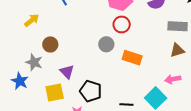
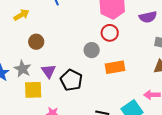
orange rectangle: (132, 58) -> (115, 67), turned -36
gray star: (34, 62) -> (23, 69), moved
black pentagon: (91, 91) -> (71, 80), moved

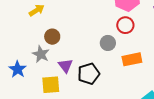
gray star: (23, 69) -> (41, 54), moved
black pentagon: (71, 80) -> (89, 74), turned 30

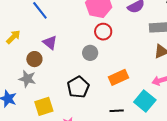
orange rectangle: (132, 59) -> (119, 77), moved
purple triangle: (66, 66) -> (50, 43), moved

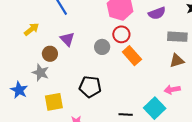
gray circle: (90, 53) -> (102, 47), moved
orange rectangle: (119, 77) -> (132, 56), moved, turned 66
black pentagon: (78, 87) -> (90, 87), turned 30

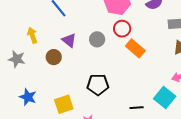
yellow arrow: (31, 29) -> (32, 35), turned -63
gray circle: (102, 47) -> (97, 39), moved
gray star: (41, 73) -> (17, 59), moved

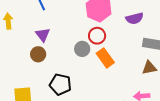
gray circle: (97, 39) -> (82, 49), moved
brown circle: (54, 57) -> (38, 54), moved

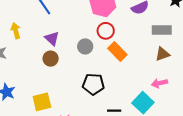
gray circle: (82, 49) -> (85, 46), moved
black pentagon: (60, 84) -> (93, 84), moved

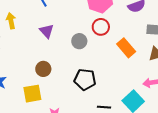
orange rectangle: (117, 51) -> (126, 48), moved
brown circle: (51, 59) -> (43, 69), moved

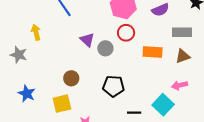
purple triangle: (47, 31) -> (87, 40), moved
orange rectangle: (126, 48) -> (153, 52), turned -42

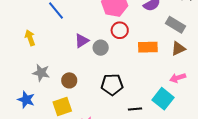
gray rectangle: (182, 32) -> (175, 25), turned 36
purple triangle: (87, 40) -> (82, 41), turned 49
gray star: (19, 55) -> (41, 73), moved

